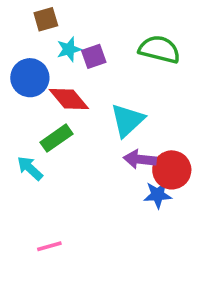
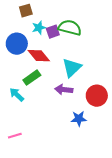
green semicircle: (159, 49) -> (70, 28), moved
purple arrow: (140, 159) -> (64, 90), moved
blue star: (158, 195) -> (79, 119), moved
pink line: (49, 246) -> (15, 136), moved

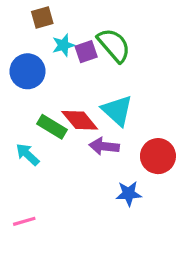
green semicircle: (70, 28) -> (114, 45), turned 35
red diamond: (39, 56) -> (80, 120), moved
cyan triangle: (72, 68) -> (117, 110), turned -35
green rectangle: (32, 78) -> (52, 127), turned 66

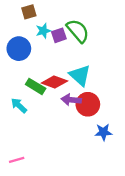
red diamond: (80, 120) -> (54, 82), turned -30
red circle: (158, 156) -> (88, 104), moved
blue star: (129, 194) -> (103, 132), moved
pink line: (24, 221) -> (17, 160), moved

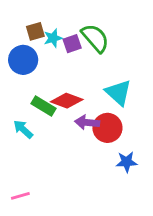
brown square: (29, 12) -> (35, 31), moved
cyan triangle: (80, 75) -> (118, 93), moved

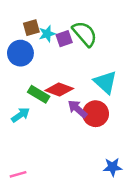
purple arrow: (87, 122) -> (77, 109), turned 35
cyan arrow: (23, 129) -> (20, 115), turned 102
blue star: (127, 162) -> (113, 167), moved

